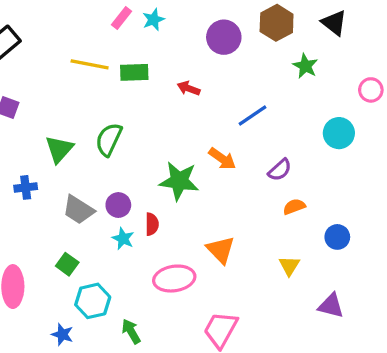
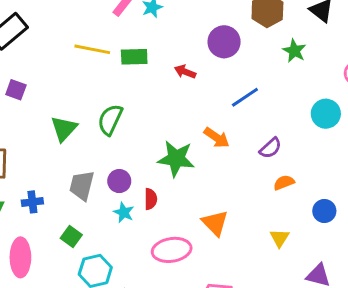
purple circle: (224, 37) -> (224, 42), moved
blue cross: (26, 187) -> (32, 202), moved
gray trapezoid: (78, 210) -> (82, 186), turned 72

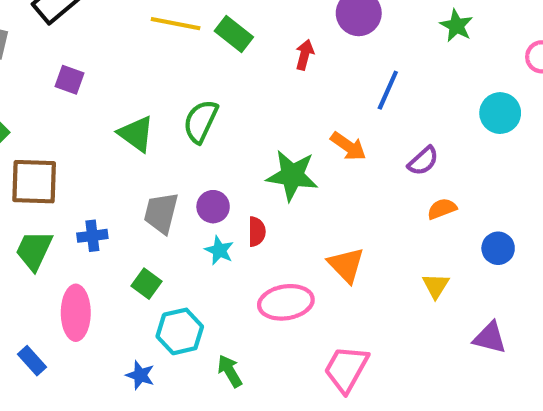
green rectangle: (134, 57) -> (234, 34), turned 40
red arrow: (185, 72) -> (305, 55), turned 84
blue line: (245, 97) -> (388, 90), turned -32
green triangle: (64, 129) -> (136, 134), turned -36

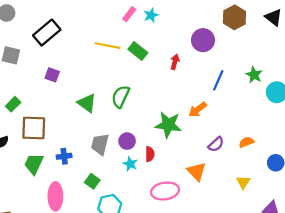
green star: (456, 26) -> (254, 75), moved
orange arrow: (348, 146) -> (198, 110), turned 108
purple semicircle: (423, 161) -> (216, 144), moved

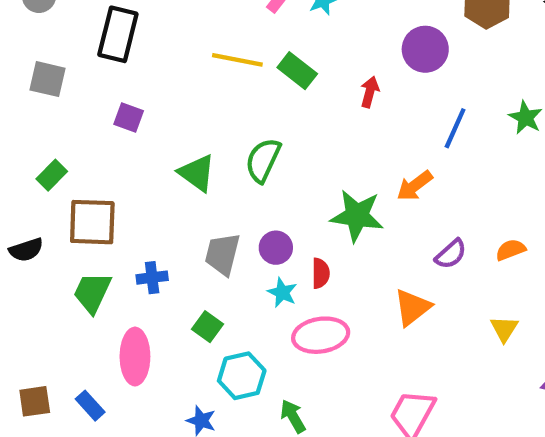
black rectangle: (47, 33) -> (118, 34), turned -36
orange triangle: (196, 171) -> (412, 307), turned 36
pink ellipse: (165, 191) -> (321, 335), moved

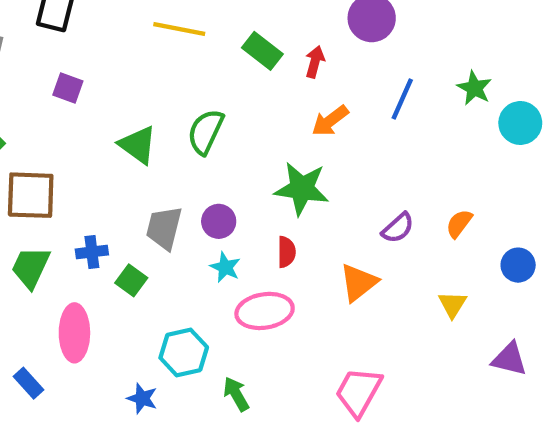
green rectangle: (297, 71) -> (262, 51), moved
orange arrow: (415, 186) -> (330, 121), moved
orange semicircle: (511, 250) -> (459, 224), turned -32
red semicircle: (321, 273) -> (286, 252), moved
green square: (208, 327) -> (131, 280), moved

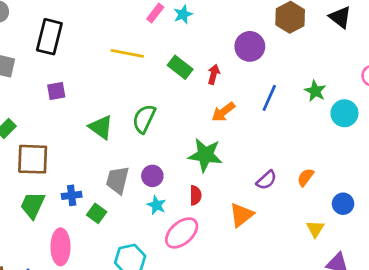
purple square: (68, 88) -> (56, 91), turned -30
yellow triangle: (453, 304) -> (315, 229), moved
pink ellipse: (265, 311) -> (182, 233), turned -32

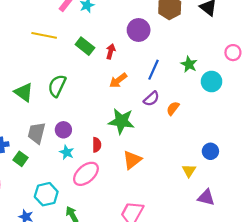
green star: (205, 155) -> (121, 121), moved
orange semicircle: (305, 177) -> (173, 108), moved
purple semicircle: (266, 180) -> (151, 99), moved

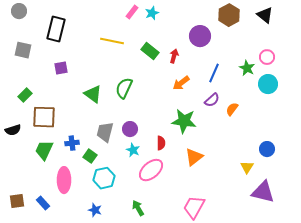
pink circle: (233, 53) -> (267, 57), moved
cyan hexagon: (46, 194) -> (104, 178), moved
purple triangle: (206, 197) -> (263, 192), size x1.4

